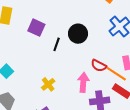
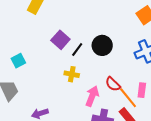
purple square: (36, 28) -> (60, 40), moved
yellow cross: (48, 84) -> (72, 74), moved, turned 32

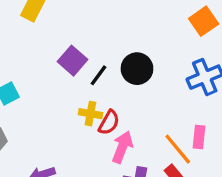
red semicircle: (113, 84) -> (109, 122), moved, turned -105

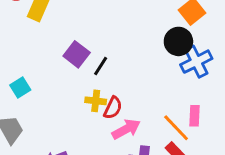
black circle: (137, 69) -> (178, 41), moved
pink arrow: (122, 147) -> (126, 129), turned 44

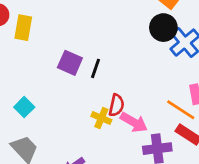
yellow cross: (96, 101) -> (101, 118), moved, turned 30
pink arrow: (126, 129) -> (134, 122), turned 72

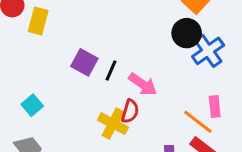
yellow cross: (101, 118) -> (113, 124), size x1.4
pink arrow: (134, 122) -> (143, 84), moved

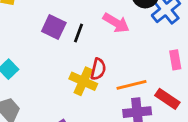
pink arrow: (143, 84) -> (116, 23), moved
orange line: (198, 122) -> (132, 85), moved, turned -48

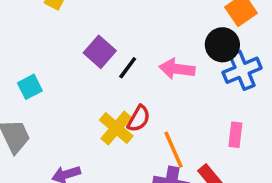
pink arrow: (116, 23) -> (177, 69), turned 140
orange line: (132, 85) -> (173, 150), turned 64

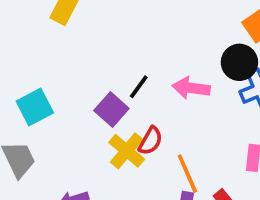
purple square: (100, 52) -> (111, 109), moved
cyan square: (30, 87) -> (35, 107), size x1.4

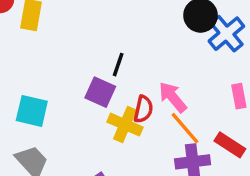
pink arrow: (191, 88) -> (173, 97), moved, turned 60
cyan square: (35, 107) -> (32, 111), turned -32

